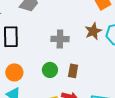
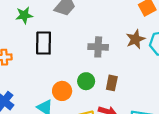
orange circle: (14, 72) -> (62, 91), moved

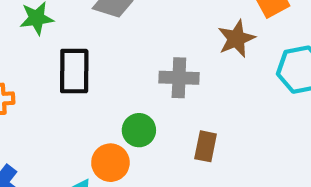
brown star: (135, 39) -> (236, 39), moved
green circle: (86, 81) -> (139, 130), moved

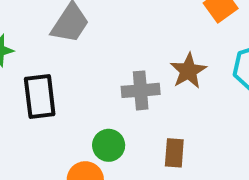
brown star: (236, 39) -> (188, 71), moved

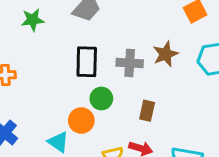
black rectangle: (40, 97) -> (87, 62), moved

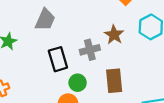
brown rectangle: (147, 111) -> (114, 81), size x1.5

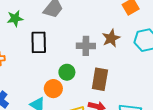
black rectangle: (58, 59) -> (39, 42), moved

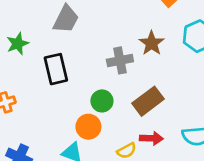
brown rectangle: (100, 79) -> (148, 101), turned 55

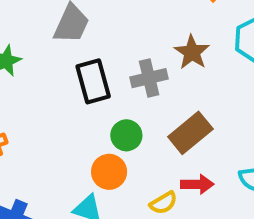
black rectangle: (56, 69) -> (93, 81), moved

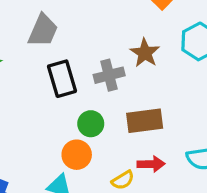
brown rectangle: (190, 133) -> (145, 121), turned 33

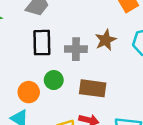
orange circle: (77, 155) -> (29, 92), moved

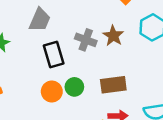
gray cross: (76, 49) -> (86, 40), moved, turned 35
orange circle: (29, 92) -> (52, 91), moved

